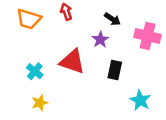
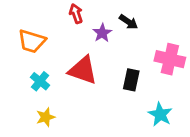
orange trapezoid: (29, 19) -> (32, 41), moved
pink cross: (148, 36) -> (170, 59), moved
purple star: (100, 40) -> (102, 33), moved

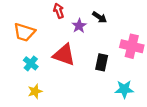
cyan star: (160, 114) -> (124, 89), turned -30

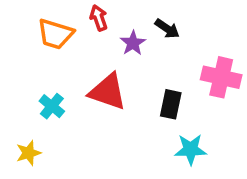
orange trapezoid: (24, 32) -> (55, 34), moved
cyan star: (124, 89) -> (191, 149), moved
yellow star: (35, 91) -> (28, 153), moved

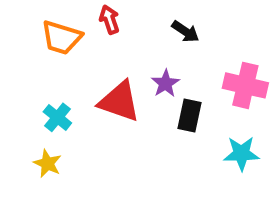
purple star: (133, 43) -> (165, 83), moved
cyan star: (191, 149) -> (241, 153), moved
yellow star: (28, 153) -> (47, 163), moved, turned -30

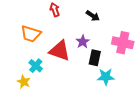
orange trapezoid: (61, 37) -> (31, 34), moved
cyan cross: (57, 117) -> (36, 66), moved
cyan star: (241, 153) -> (106, 77), moved

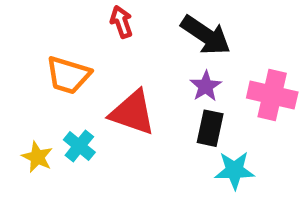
black arrow: (93, 16) -> (206, 35), size x1.6
purple star: (83, 42) -> (206, 86), moved
yellow star: (24, 82) -> (37, 157), moved

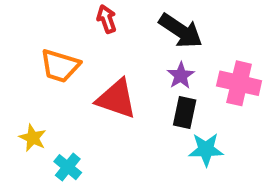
cyan cross: (79, 146) -> (68, 167), moved

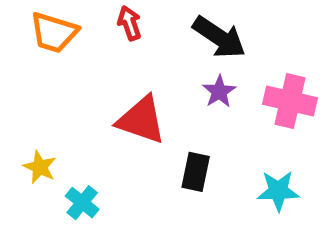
orange trapezoid: (60, 66) -> (54, 33), moved
black rectangle: (185, 113) -> (196, 172), moved
cyan star: (206, 150) -> (278, 191), moved

